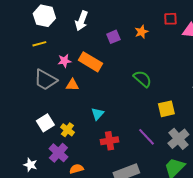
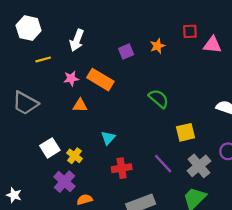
white hexagon: (44, 16) -> (29, 28), moved
white arrow: (81, 21) -> (77, 40), moved
gray trapezoid: (45, 80) -> (25, 103), moved
white star: (30, 165) -> (14, 195), moved

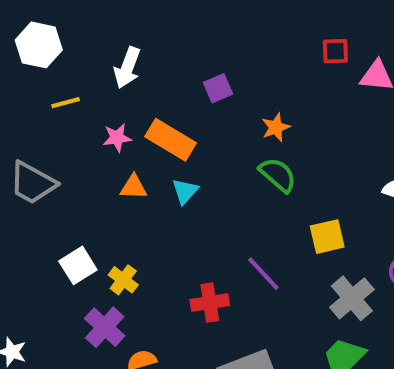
orange star: (157, 46) -> (276, 127), moved
cyan triangle: (108, 138) -> (185, 191), moved
purple line: (163, 164) -> (263, 274), moved

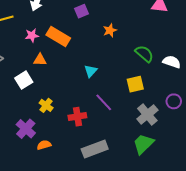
green semicircle: (278, 175) -> (144, 54), moved
cyan triangle: (185, 191) -> (91, 71), moved
white square: (78, 265) -> (24, 80), moved
yellow cross: (123, 280) -> (46, 105), moved

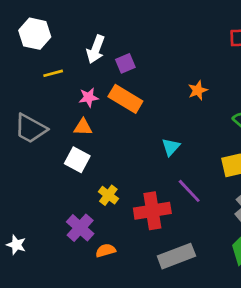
purple square: (82, 11) -> (125, 63), moved
orange triangle: (40, 60) -> (83, 127), moved
white square: (24, 80) -> (77, 160), turned -30
red cross: (77, 117) -> (152, 211), size x1.4

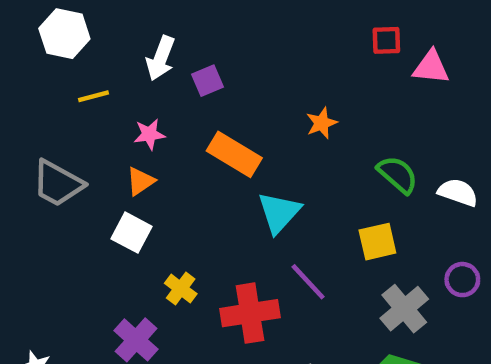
orange rectangle: (125, 99) -> (234, 154), moved
orange triangle: (83, 127) -> (140, 181), turned -36
cyan triangle: (171, 147) -> (279, 212), size x1.5

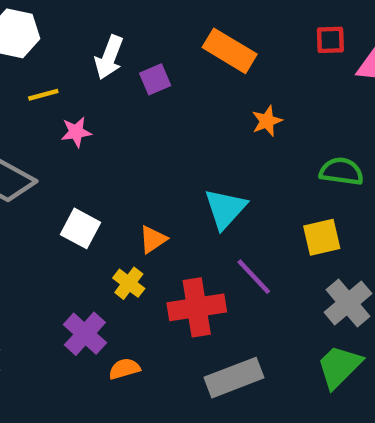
pink star: (149, 134) -> (76, 132), moved
orange rectangle: (234, 154) -> (230, 51), moved
green semicircle: (398, 174) -> (341, 171), turned -33
orange triangle: (140, 181) -> (153, 239), moved

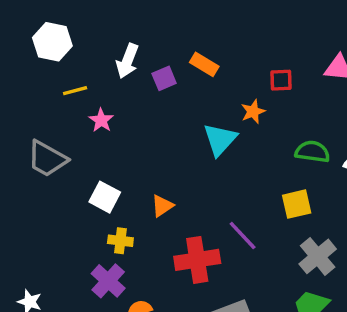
red square: (330, 40) -> (281, 80), moved
orange rectangle: (230, 51) -> (204, 64), moved, size x0.7
pink star: (76, 132) -> (101, 120), turned -30
cyan triangle: (225, 209) -> (220, 139), moved
yellow cross: (129, 283) -> (120, 241), moved, turned -30

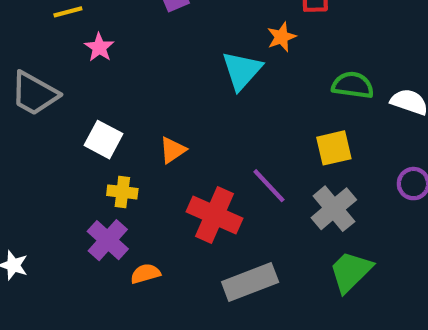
gray cross: (318, 256) -> (334, 209), moved
red cross: (197, 260) -> (215, 215), turned 33

